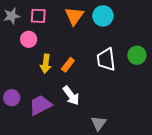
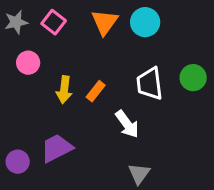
pink square: (38, 16) -> (54, 22), turned 35
pink circle: (29, 39) -> (28, 63), moved
white arrow: (71, 96) -> (127, 124), moved
purple circle: (12, 98) -> (18, 162), moved

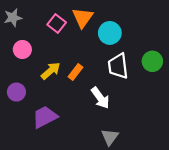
pink square: (54, 22) -> (57, 23), moved
cyan circle: (145, 22) -> (110, 33), moved
yellow arrow: (64, 90) -> (51, 71), turned -138
purple circle: (18, 162) -> (16, 92), moved

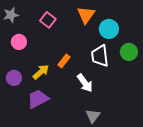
orange triangle: (83, 18) -> (86, 15), moved
cyan circle: (110, 33) -> (109, 29), moved
yellow arrow: (51, 71) -> (41, 72), moved

